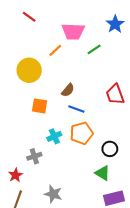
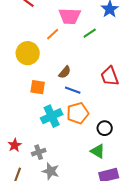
cyan cross: (54, 136) -> (52, 116), size x1.5
gray cross: (34, 156) -> (39, 152), moved
red star: (15, 175) -> (15, 145), moved

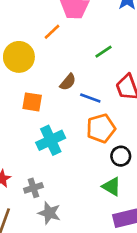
green line: (90, 33) -> (104, 52), moved
blue line: (73, 90) -> (90, 98), moved
orange pentagon: (78, 113) -> (101, 128), moved

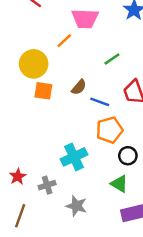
orange square: (32, 102) -> (43, 91), moved
cyan cross: (51, 140) -> (74, 157), moved
gray star: (49, 213) -> (76, 206), moved

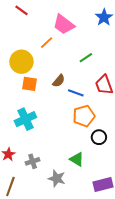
pink trapezoid: (85, 19) -> (64, 24), turned 35
cyan cross: (74, 157) -> (25, 119), moved
green triangle: (119, 184) -> (77, 159), moved

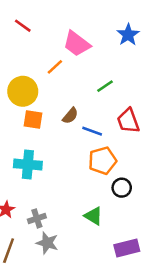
cyan cross: (25, 119) -> (28, 165), turned 30
gray star: (57, 178) -> (47, 243), moved

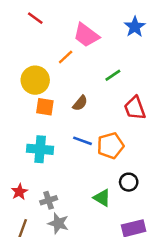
blue line: (92, 131) -> (83, 141), moved
black circle: (122, 188) -> (129, 182), moved

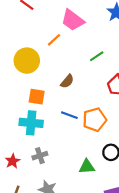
orange square: (45, 107) -> (37, 97), moved
green triangle: (102, 198) -> (87, 167), turned -35
gray cross: (49, 200) -> (40, 156), moved

